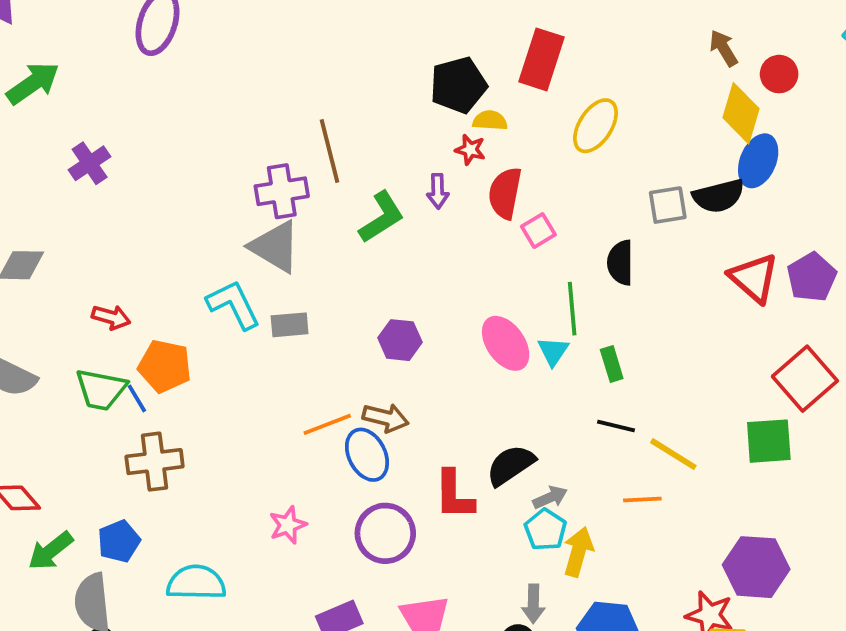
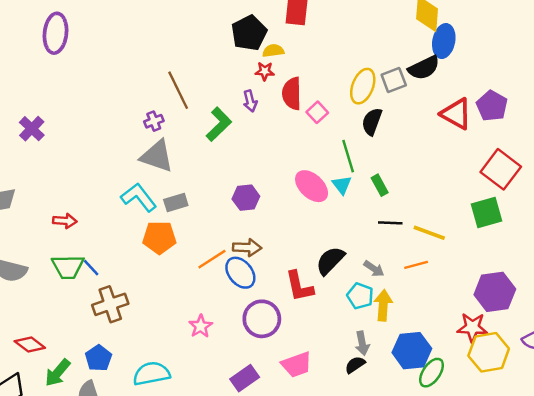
yellow ellipse: (596, 126) -> (363, 86), moved
purple cross: (282, 191) -> (154, 121), size x0.6
black semicircle: (620, 263) -> (372, 122), turned 32
orange pentagon: (165, 366) -> (159, 237), moved
gray arrow: (550, 497) -> (374, 269), moved, turned 70

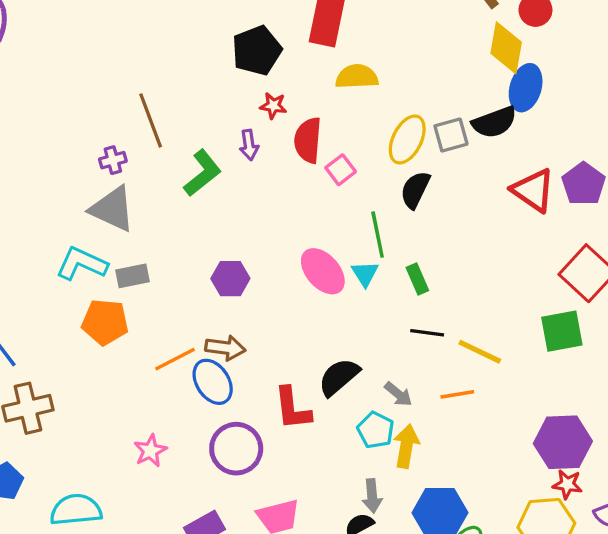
yellow semicircle: (273, 51) -> (357, 77), moved, size x1.4
cyan L-shape: (139, 197) -> (82, 264), turned -33
red star: (472, 327) -> (567, 484), moved, size x0.7

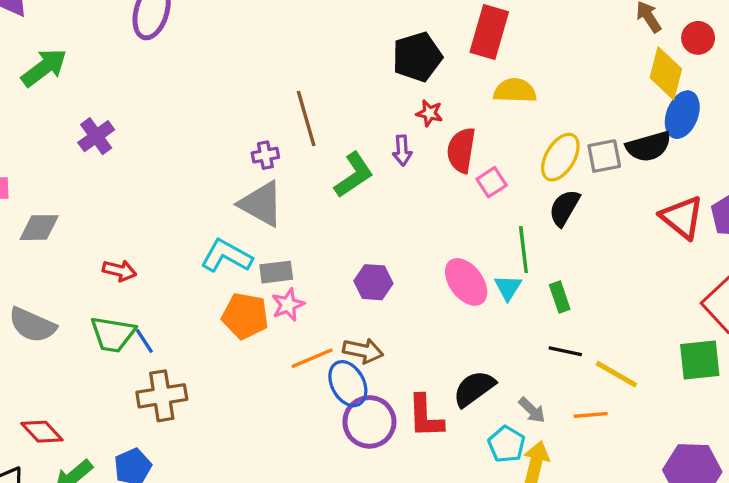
purple circle: (236, 449) -> (369, 422), moved
pink star: (150, 451) -> (288, 305), moved

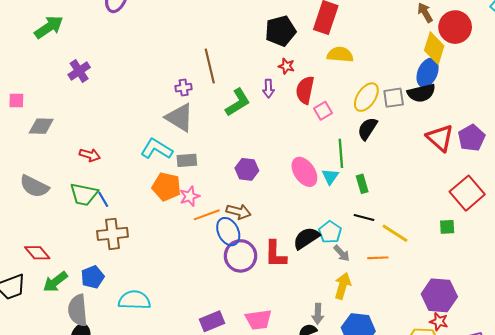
red circle: (698, 38) -> (455, 27), size x1.6
blue ellipse: (682, 115) -> (428, 73), moved
pink star: (288, 305) -> (190, 196), moved
green square: (700, 360) -> (447, 227), size x0.6
cyan pentagon: (507, 444) -> (330, 232), moved

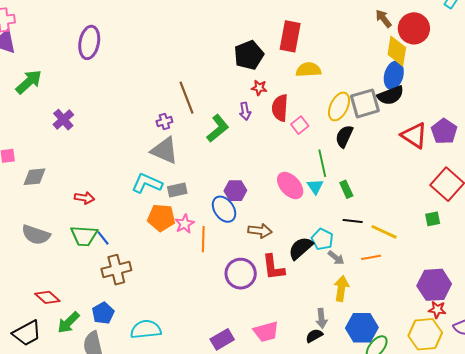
gray square: (394, 98) -> (365, 103), size x1.4
brown arrow: (239, 212) -> (260, 231), moved
orange line: (207, 215) -> (203, 239), turned -60
blue ellipse: (228, 232) -> (224, 209), moved

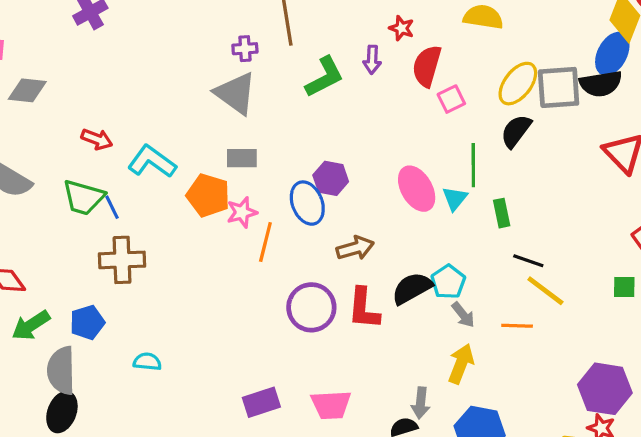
cyan L-shape: (147, 183) -> (152, 162), moved
black line: (353, 221) -> (528, 261), moved
brown arrow: (260, 231) -> (355, 248), turned -35
cyan semicircle: (146, 329) -> (147, 362), size x0.6

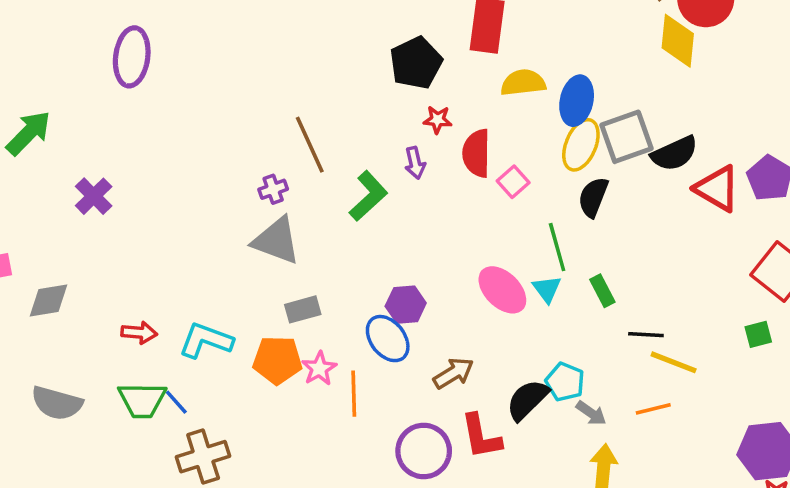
blue ellipse: (612, 54) -> (577, 101), moved
black semicircle: (601, 84) -> (675, 153), moved

